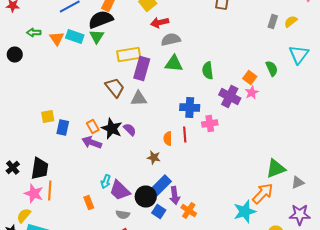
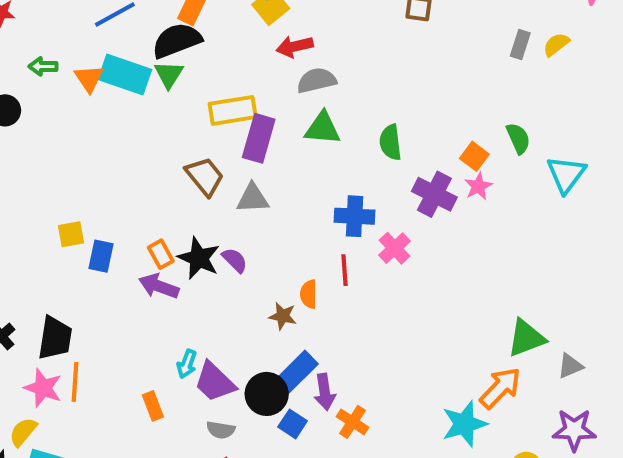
cyan rectangle: (75, 36) -> (125, 74), size x1.4
cyan triangle: (299, 54) -> (566, 174), moved
pink cross: (210, 124) -> (394, 248), turned -35
orange semicircle: (168, 138) -> (309, 294), moved

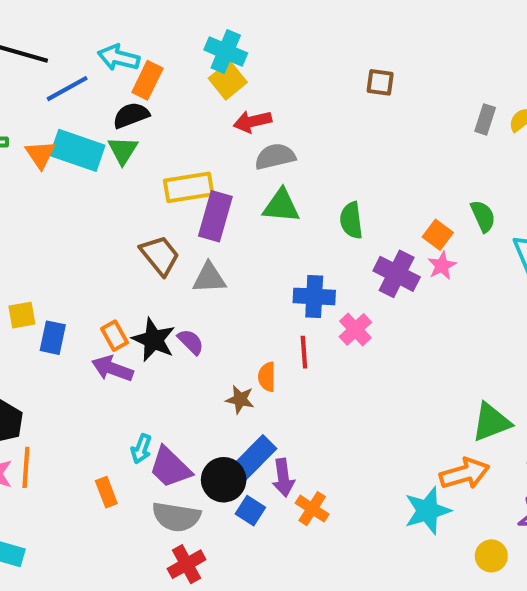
black semicircle: (177, 40) -> (131, 115), size x0.7
orange arrow: (500, 388) -> (465, 474), turned 30
gray semicircle: (221, 430) -> (176, 517), size x1.6

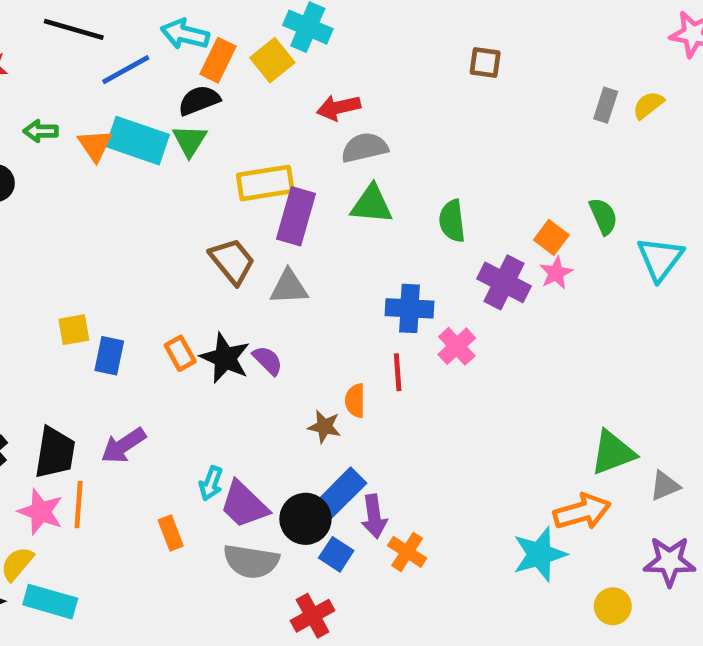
yellow square: (228, 80) -> (272, 60), moved
purple arrow: (112, 369) -> (123, 446), moved, turned -54
red cross: (187, 564) -> (313, 616), moved

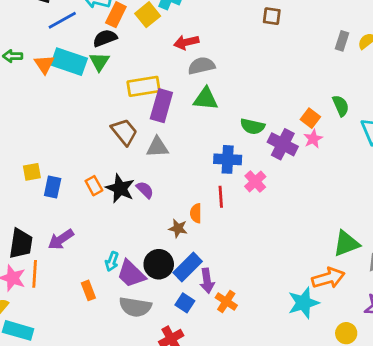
green semicircle: (452, 221) -> (252, 126), moved, turned -70
black circle: (305, 519) -> (159, 264), moved

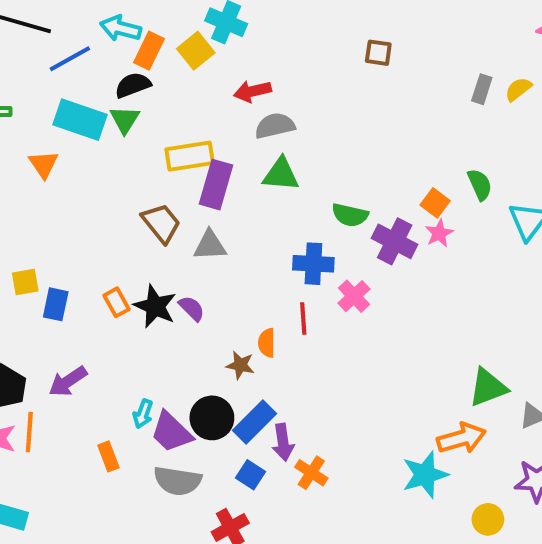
orange triangle: (44, 64) -> (44, 164), moved

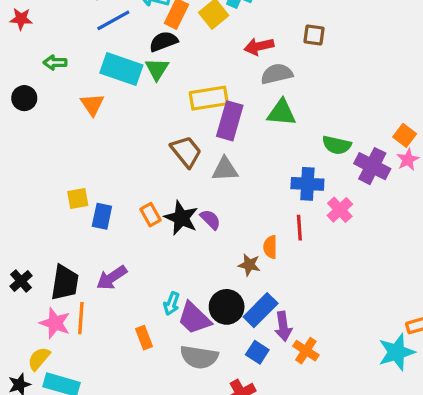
brown square: (378, 53) -> (314, 35), moved

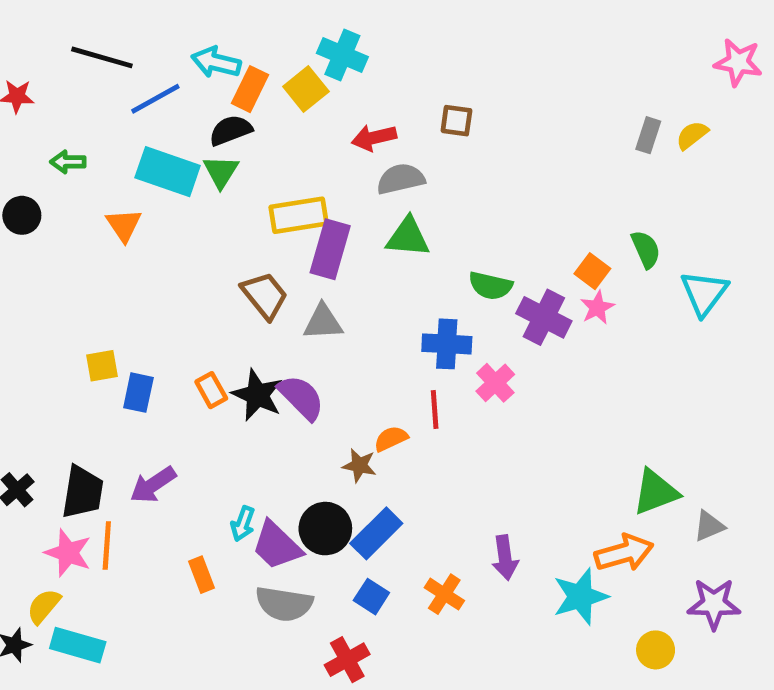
purple semicircle: (210, 219) -> (301, 397), size x1.5
orange semicircle: (270, 247) -> (391, 439), turned 65
purple arrow: (283, 326) -> (505, 558), moved

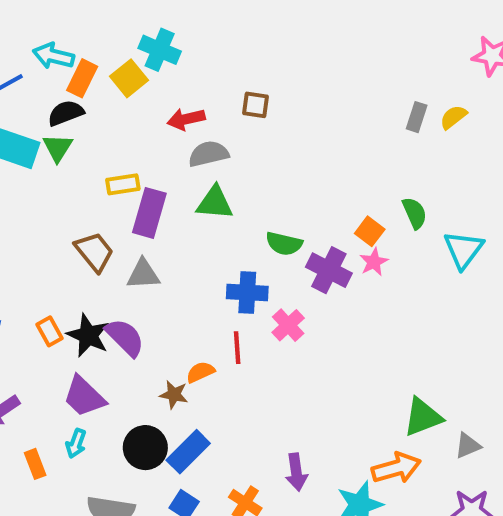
yellow rectangle: (299, 215) -> (123, 184), size x0.7
purple trapezoid: (277, 546) -> (84, 397), moved
orange rectangle: (202, 575) -> (35, 464), moved

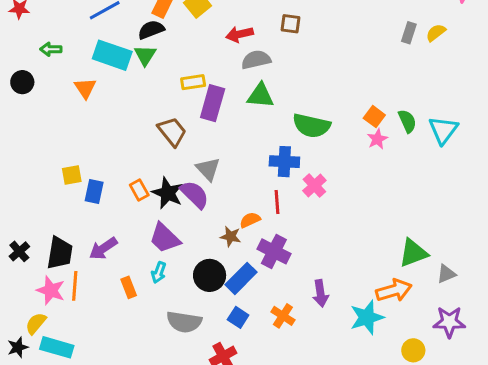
green semicircle: (415, 213) -> (407, 121), moved
green semicircle: (284, 244) -> (311, 126), size x1.4
purple cross: (329, 270) -> (274, 251), moved
gray triangle: (143, 274) -> (208, 169), moved, turned 50

